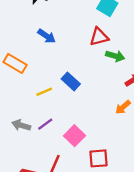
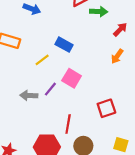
pink square: (74, 136) -> (72, 78), moved

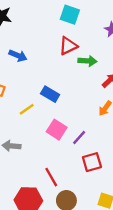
purple line: (50, 89) -> (79, 137), moved
red line: (68, 124) -> (51, 177), turned -42

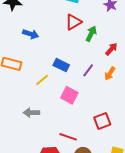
green arrow: (87, 61) -> (91, 34), turned -63
purple line: (79, 137) -> (88, 70), moved
red line: (51, 177) -> (68, 137), turned -36

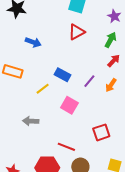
green arrow: (91, 34) -> (111, 40), moved

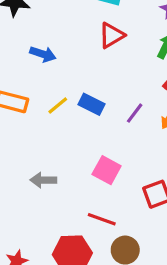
yellow line: (43, 89) -> (58, 105), moved
pink square: (69, 105) -> (107, 170), moved

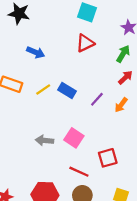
gray arrow: (43, 180) -> (45, 140), moved
red line: (102, 219) -> (79, 172), moved

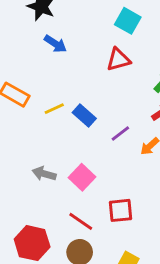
blue arrow: (36, 52) -> (55, 44), moved

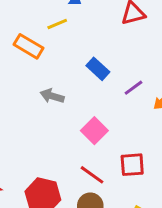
yellow line: (54, 109) -> (57, 24), moved
gray arrow: (44, 174) -> (52, 96), moved

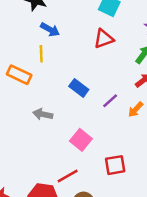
yellow line: (57, 24) -> (41, 54), turned -63
red line: (92, 175) -> (68, 176), moved, turned -60

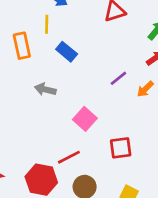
orange rectangle: (19, 75) -> (22, 46), turned 50
blue rectangle: (79, 88) -> (67, 52), moved

